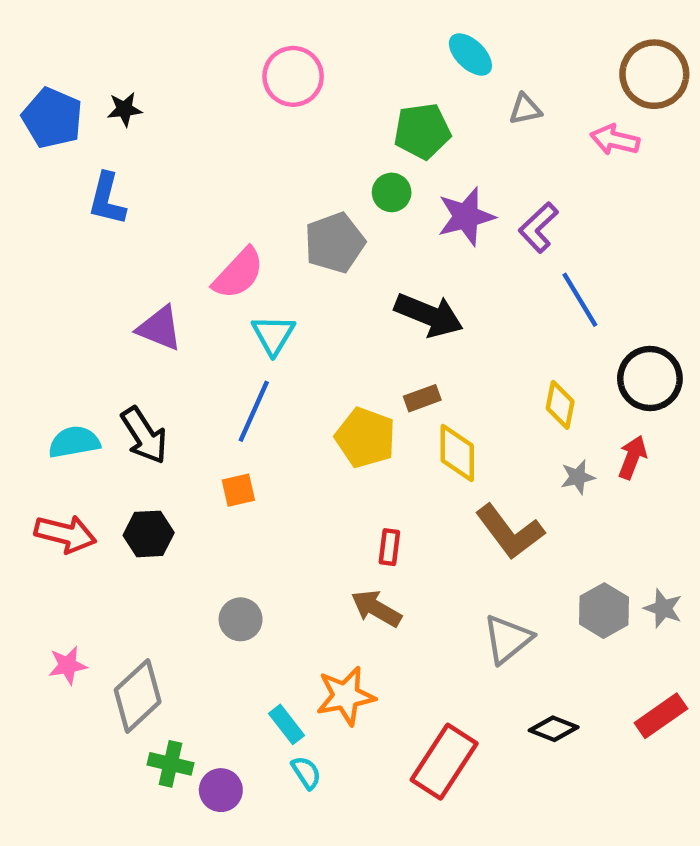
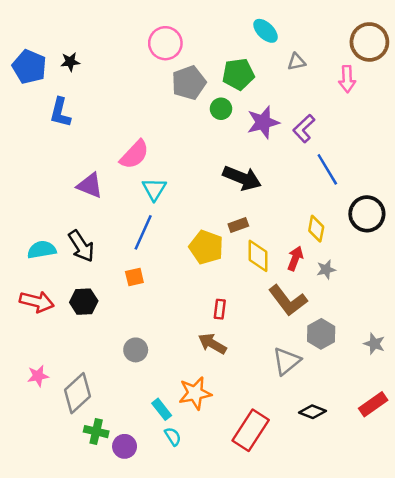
pink arrow: (615, 140) -> (347, 79), turned -105
gray pentagon: (335, 243) -> (189, 83), moved
red arrow: (632, 457) -> (295, 258), moved
gray hexagon: (604, 611) -> (321, 334), moved

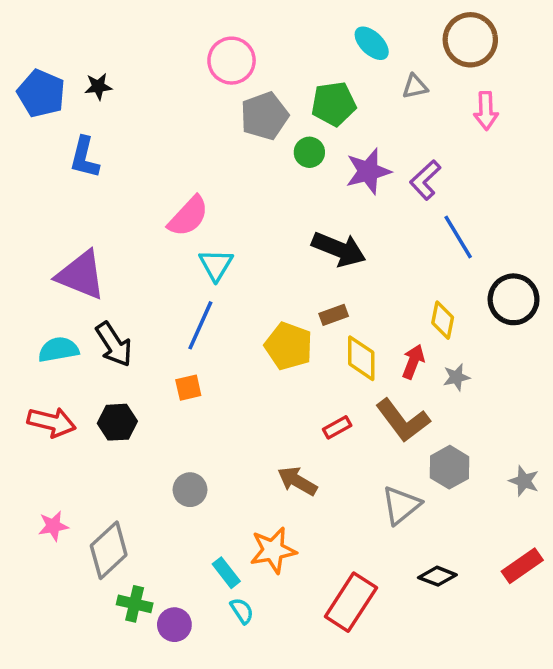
brown circle: (369, 42) -> (470, 40), moved
purple triangle: (90, 185) -> (81, 275), moved, size x1.4
red rectangle: (220, 309) -> (337, 427), moved, turned 54

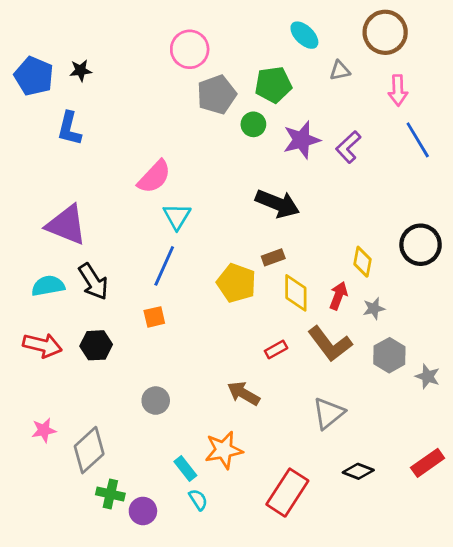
blue line: (458, 237) -> (418, 140), moved
gray hexagon: (450, 467) -> (389, 355), moved
gray star: (524, 481) -> (428, 376), moved

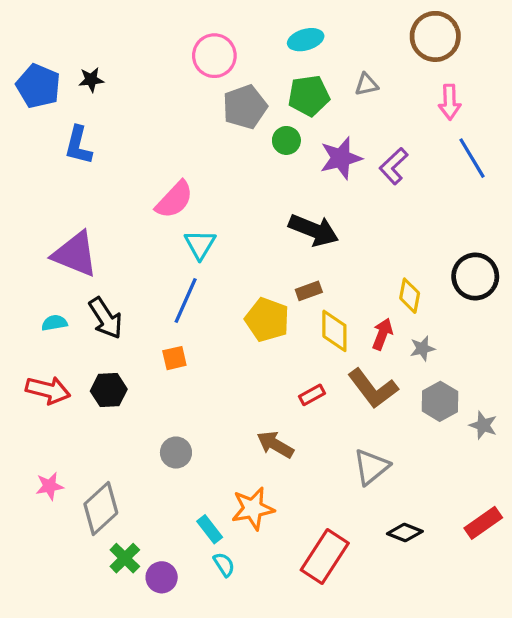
cyan ellipse: (304, 35) -> (306, 40), moved, turned -60
gray triangle: (340, 71) -> (366, 84), moved
cyan semicircle: (48, 286) -> (54, 323), size x0.7
green cross: (110, 494) -> (125, 558), turned 32

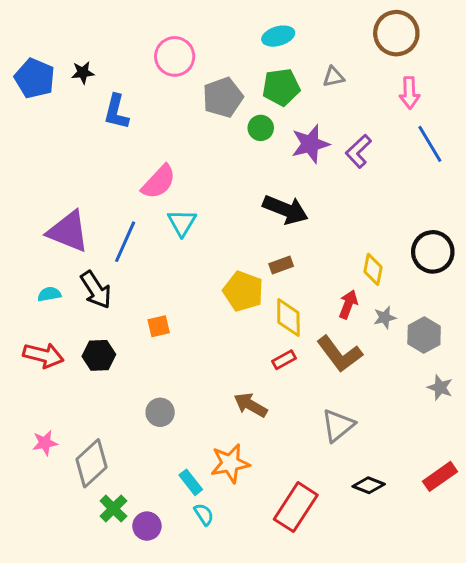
pink circle: (214, 56) -> (175, 56), moved
blue L-shape: (78, 145) -> (116, 112), moved
blue line: (186, 300) -> (125, 242), moved
yellow diamond: (334, 331) -> (288, 317), moved
gray hexagon: (440, 401) -> (424, 335), moved

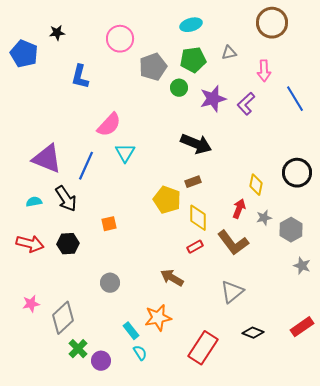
black star: (83, 72) -> (57, 33), moved
pink arrow: (409, 93) -> (264, 71), moved

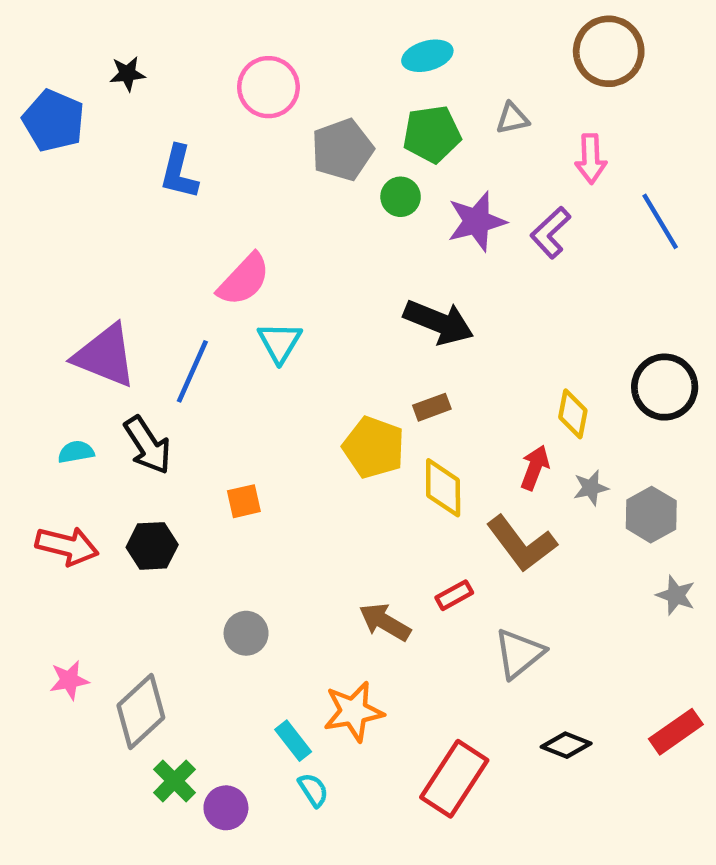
red rectangle: (195, 247) -> (454, 595), moved

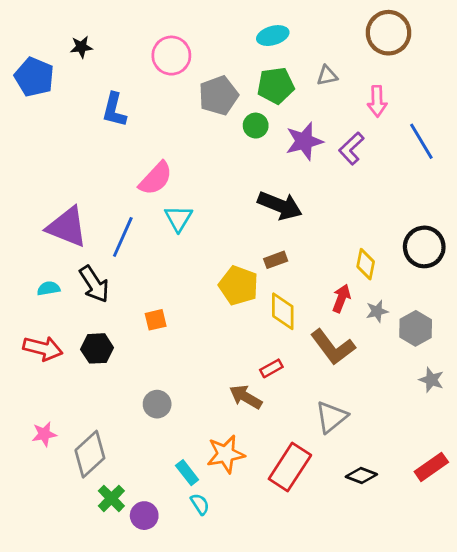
red rectangle: (454, 595) -> (271, 368), moved
red rectangle: (454, 779) -> (290, 467), moved

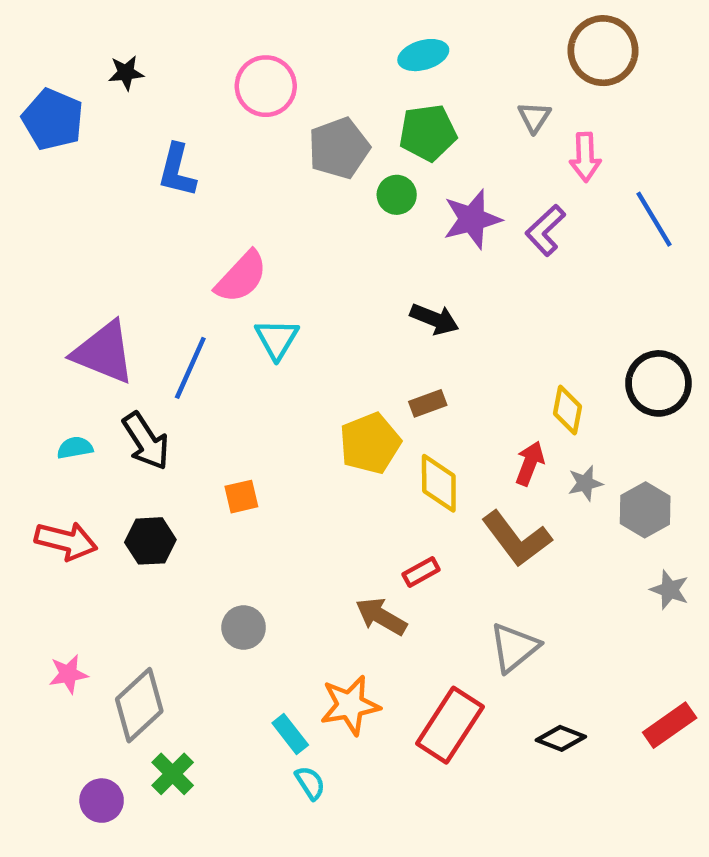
gray triangle: (327, 76) -> (534, 117), moved, turned -45
black arrow: (280, 206) -> (434, 319), size x0.7
yellow pentagon: (239, 286) -> (370, 443), turned 30
purple circle: (144, 516) -> (102, 801), moved

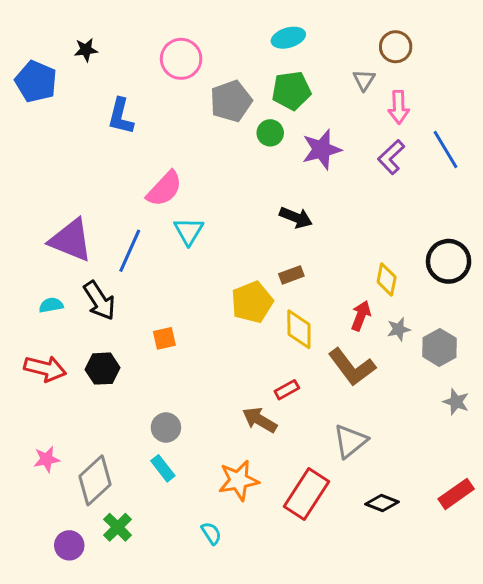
brown circle: (603, 51) -> (396, 47), moved, size x0.7
purple L-shape: (545, 230) -> (391, 157), moved
cyan rectangle: (290, 734) -> (163, 468), moved

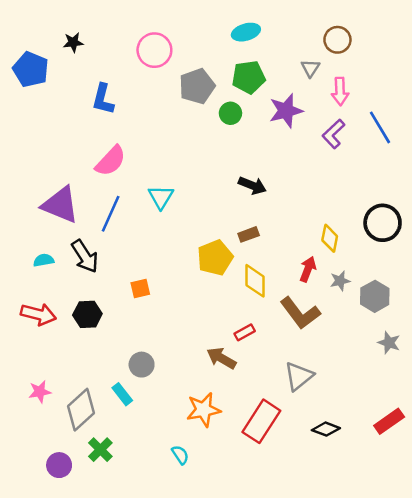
purple star: (322, 149) -> (286, 111), moved
pink semicircle: (164, 189) -> (111, 161), moved
cyan rectangle: (163, 468) -> (122, 394), moved

